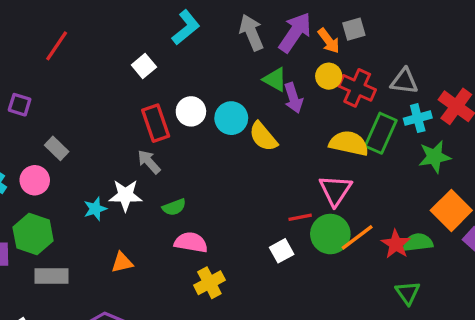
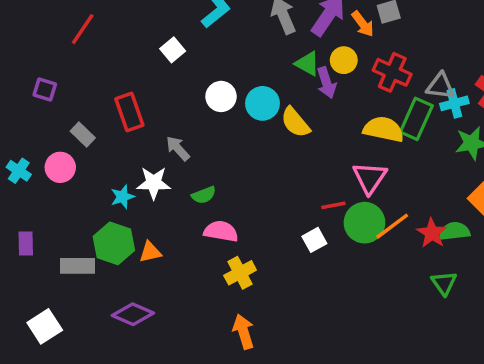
yellow circle: (329, 76) -> (344, 60), moved
gray triangle: (404, 81) -> (441, 86), moved
red rectangle: (156, 123) -> (129, 112), moved
green hexagon: (33, 234) -> (114, 243), moved

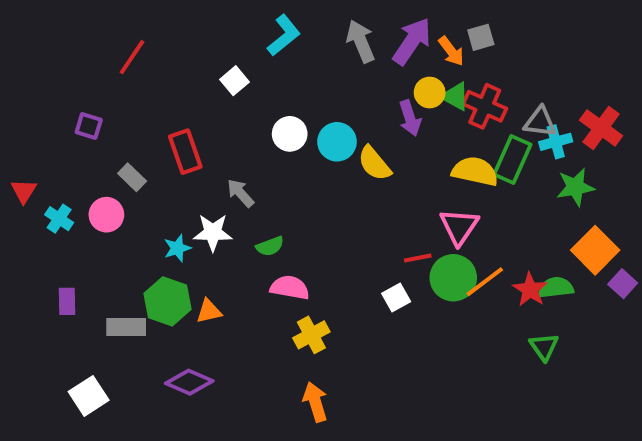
green triangle: (307, 64) -> (455, 96), moved

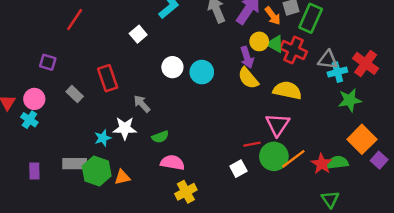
green rectangle: (512, 160) -> (311, 18), moved
yellow semicircle: (374, 163) -> (248, 78), moved
pink circle: (106, 215) -> (34, 99), moved
gray rectangle: (126, 327) -> (75, 164), moved

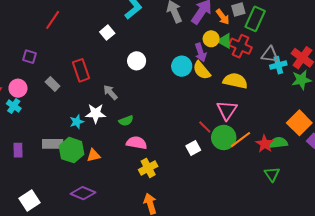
cyan circle: (202, 72) -> (182, 66), moved
green star: (350, 100) -> (301, 80), moved
red line: (252, 144) -> (205, 127), turned 56

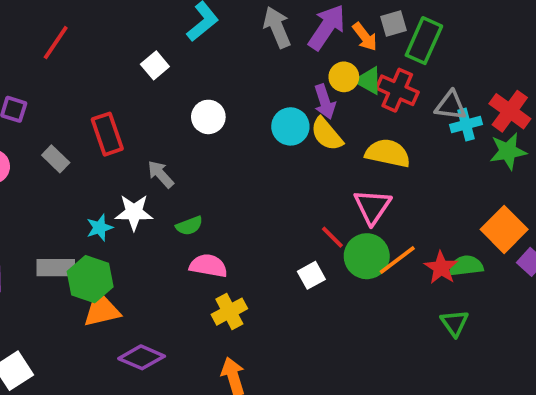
orange triangle: (94, 155) -> (101, 310), moved, size x1.5
purple diamond: (83, 193) -> (142, 357), moved

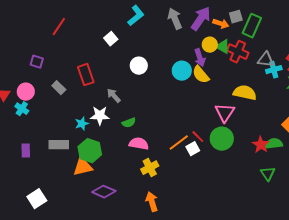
orange arrow: (365, 37) -> (221, 24), turned -35
yellow semicircle: (388, 153) -> (245, 93), moved
red line: (332, 237) -> (198, 137), moved
orange line: (397, 260) -> (179, 143), moved
green hexagon: (90, 279) -> (90, 151), moved

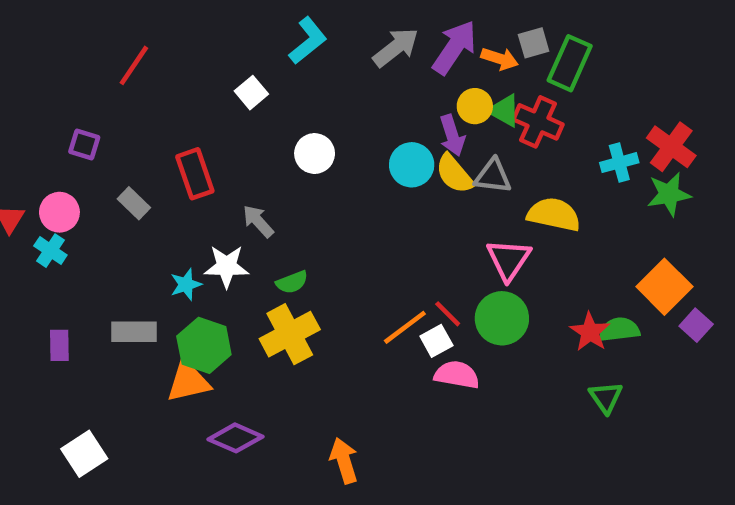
gray arrow: (175, 19) -> (396, 47), turned 75
gray triangle: (266, 60) -> (493, 176), moved
pink semicircle: (139, 144) -> (457, 375), moved
yellow cross: (150, 168) -> (290, 334), moved, size x1.4

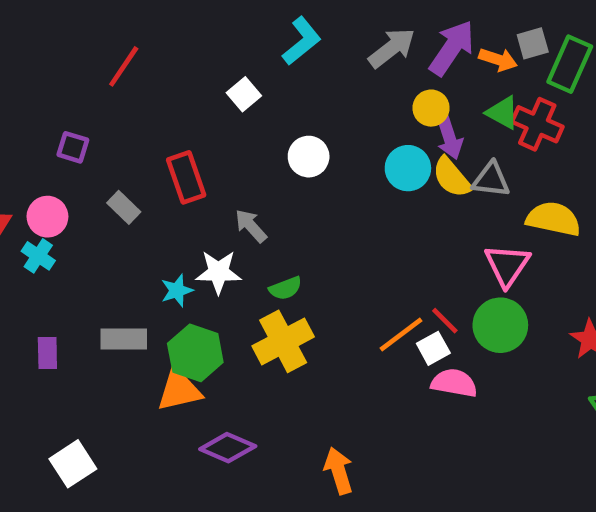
yellow circle: (475, 106) -> (431, 108), moved

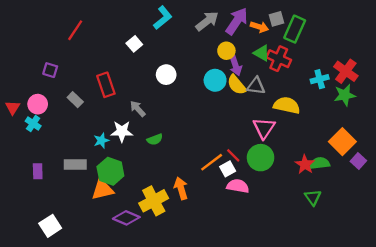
yellow cross: (283, 341) -> (154, 201), moved
orange arrow: (339, 471) -> (181, 188), moved

